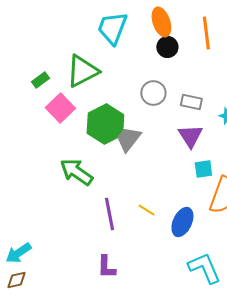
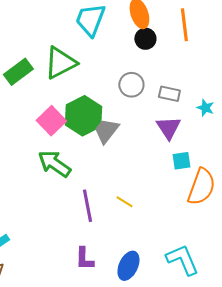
green rectangle: (40, 80) -> (18, 72), size x1.6
pink square: (60, 108) -> (51, 121), moved
blue ellipse: (182, 222) -> (128, 266), moved

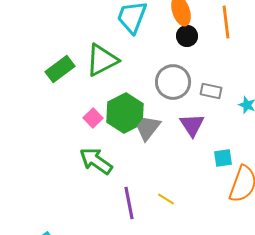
gray circle: (131, 85) -> (173, 82), size x1.4
pink square: (51, 121) -> (93, 118), size x0.7
purple triangle: (168, 128) -> (192, 125), moved

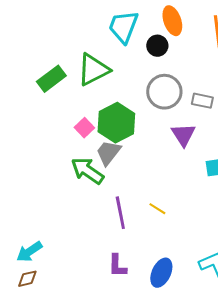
black circle: (187, 36) -> (157, 46), moved
gray trapezoid: (148, 128) -> (108, 153), moved

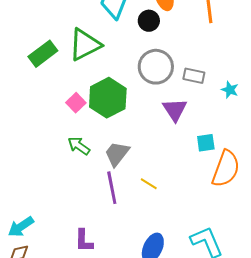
gray trapezoid: (108, 153) -> (117, 154), moved
green arrow: (87, 171) -> (79, 146), size x0.7
purple L-shape: (117, 266) -> (84, 241), moved

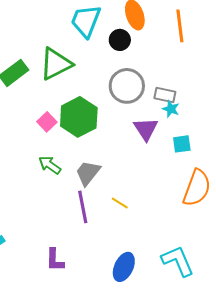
cyan star: (230, 90) -> (171, 109), moved
cyan square: (206, 143) -> (182, 144), moved

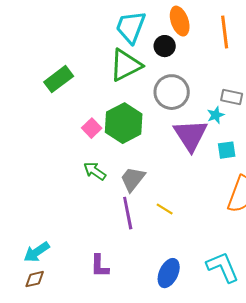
green triangle: (56, 64) -> (126, 65), moved
gray rectangle: (165, 95) -> (232, 97), moved
cyan star: (171, 109) -> (216, 115), turned 30
purple triangle: (146, 129) -> (191, 135), size x1.4

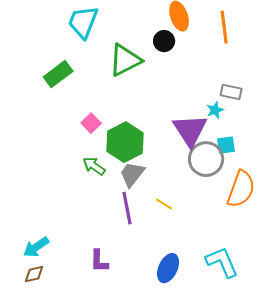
cyan trapezoid: (131, 27) -> (83, 22), moved
gray circle: (172, 92) -> (206, 159), moved
green hexagon: (124, 123) -> (125, 142), moved

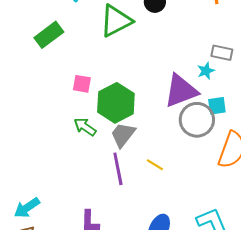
pink square: (91, 123) -> (82, 84), turned -36
purple triangle: (190, 130) -> (181, 91), turned 42

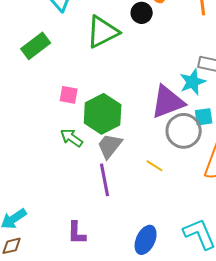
cyan star: (206, 71) -> (193, 82), size x1.5
yellow line: (155, 165) -> (155, 166), moved

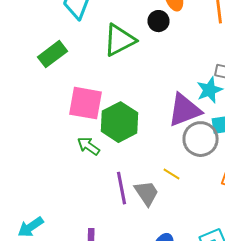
pink square: (69, 95) -> (86, 103), size x1.8
gray trapezoid: (110, 146) -> (146, 193), moved, turned 108

